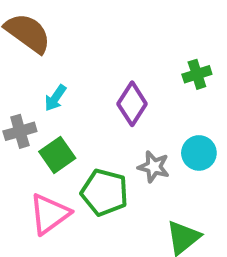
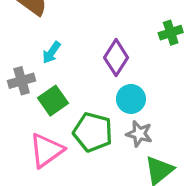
cyan circle: (199, 153) -> (131, 99), moved
gray star: (154, 167) -> (139, 134), moved

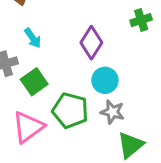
cyan arrow: (51, 53) -> (33, 38), turned -70

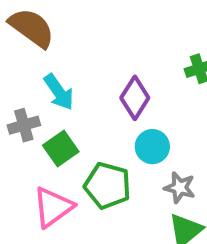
cyan arrow: (33, 38) -> (59, 92), size x1.4
gray star: (112, 112) -> (180, 187), moved

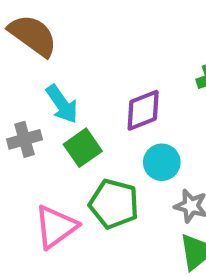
purple diamond: (135, 98) -> (143, 110), turned 36
green square: (61, 149) -> (83, 148), moved

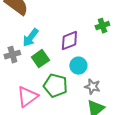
cyan arrow: (62, 104) -> (30, 38), turned 72

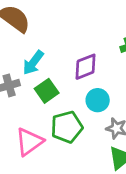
green pentagon: (55, 86) -> (67, 127), turned -30

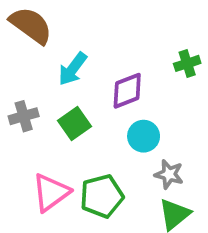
cyan arrow: (33, 63) -> (73, 69), moved
green pentagon: (67, 127) -> (102, 196), moved

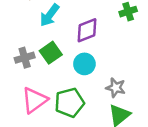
gray cross: (24, 116) -> (25, 58), moved
cyan circle: (144, 136) -> (84, 64), moved

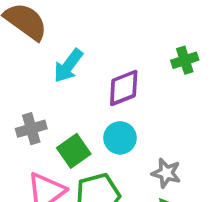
green square: (51, 53) -> (74, 151), moved

